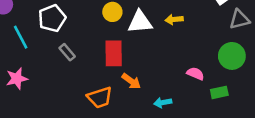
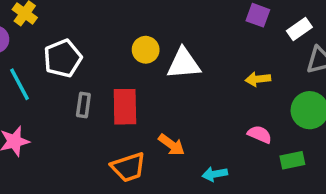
yellow arrow: (174, 19) -> (258, 79), moved
gray rectangle: (67, 52) -> (83, 105), turned 48
red rectangle: (114, 53) -> (125, 107), moved

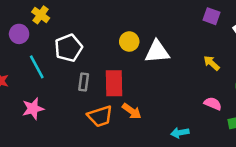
yellow arrow: (258, 79) -> (212, 63), turned 48
orange arrow: (172, 145) -> (132, 111), moved
orange trapezoid: (128, 167) -> (100, 116), moved

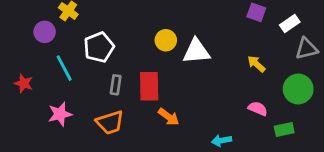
orange trapezoid: (100, 116) -> (110, 122), moved

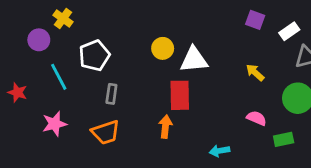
red rectangle: (149, 86) -> (180, 95), moved
orange arrow: (169, 117) -> (165, 127), turned -120

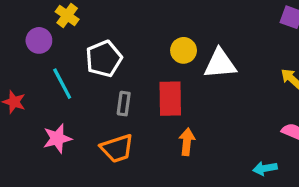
red rectangle: (180, 95) -> (170, 99), moved
cyan arrow: (220, 151) -> (265, 168), moved

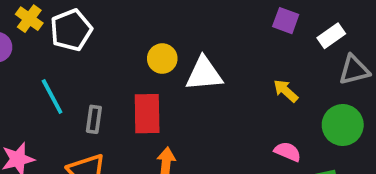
white pentagon: (104, 59) -> (71, 30), moved
cyan line: (62, 84) -> (52, 97), moved

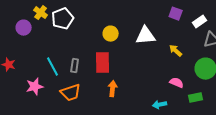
white triangle: (204, 74) -> (146, 36), moved
cyan line: (52, 97) -> (53, 67), moved

